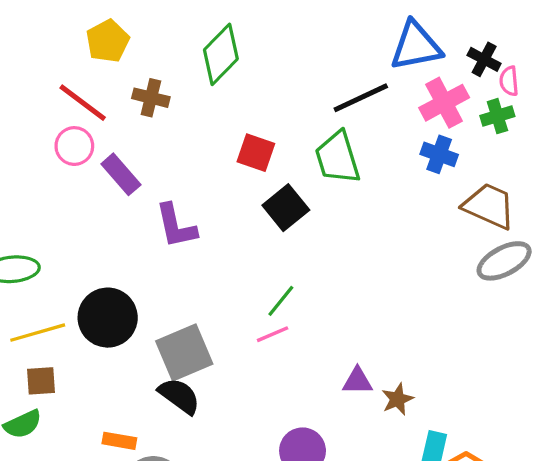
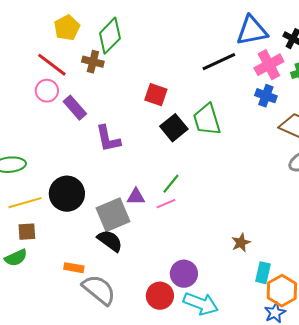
green diamond: (221, 54) -> (110, 36), moved
green trapezoid: (337, 158) -> (207, 120), moved
purple triangle: (357, 381) -> (136, 197), moved

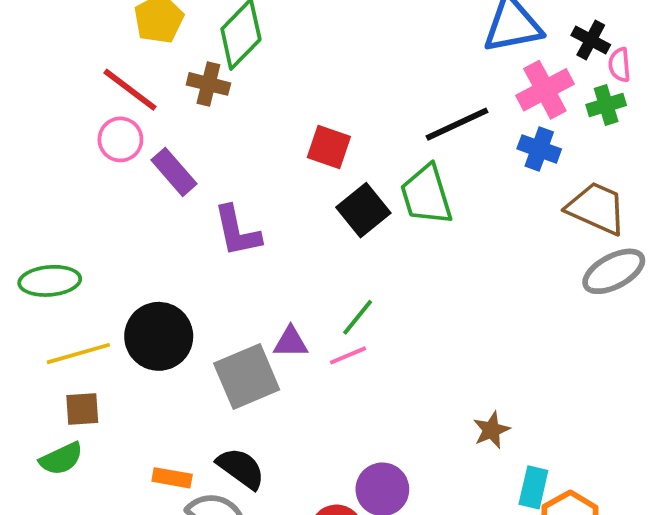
black line: (219, 62) -> (457, 124), moved
black semicircle: (110, 241) -> (241, 468), moved

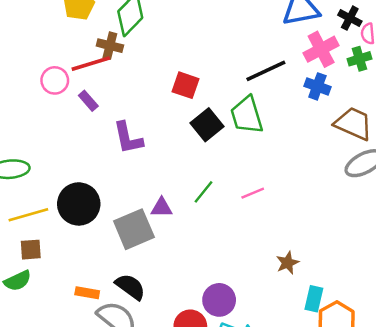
red line: (130, 90) -> (91, 64), moved, turned -54
purple rectangle: (174, 172) -> (88, 101), size x0.7
pink line: (348, 355) -> (253, 193), moved

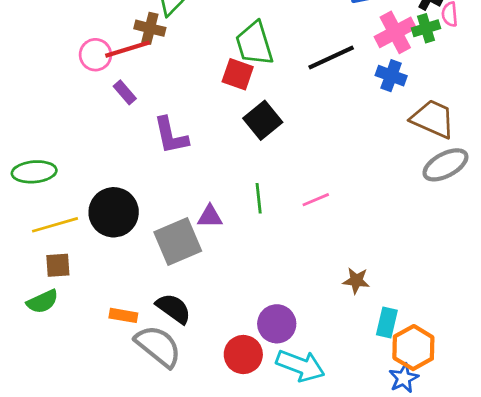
green cross: (359, 59) -> (426, 28), moved
pink circle: (55, 80) -> (95, 55), moved
green trapezoid: (247, 115) -> (254, 44), moved
green line: (203, 192) -> (259, 198), turned -45
brown star: (287, 263) -> (356, 281), turned 30

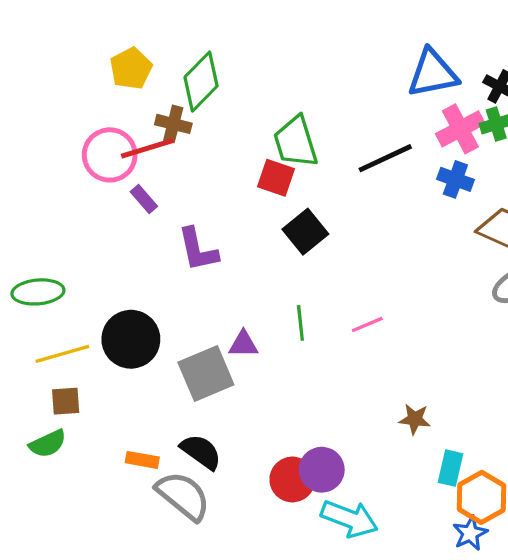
pink circle: (95, 55) -> (110, 155), size x1.4
red circle: (243, 354) -> (292, 479), moved

